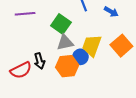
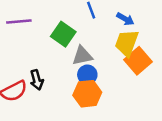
gray triangle: (65, 42) -> (82, 56), moved
yellow trapezoid: (92, 46) -> (127, 43), moved
orange hexagon: (67, 66) -> (87, 94), moved

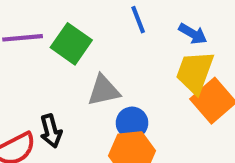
green square: (63, 34) -> (71, 44), moved
gray triangle: (82, 56) -> (104, 90), moved

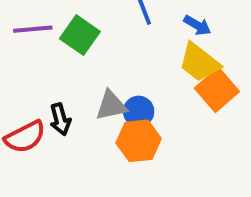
yellow trapezoid: (195, 72) -> (199, 62), turned -72
gray triangle: (104, 90) -> (111, 106), moved

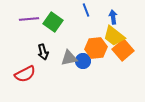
blue arrow: (197, 25) -> (113, 17), turned -128
black arrow: (60, 119) -> (43, 52), moved
orange hexagon: (139, 141) -> (96, 48), moved

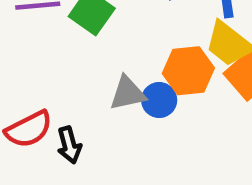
black arrow: (43, 52) -> (69, 145), moved

